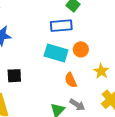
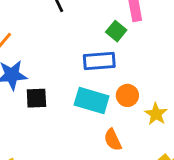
yellow star: (101, 71) -> (156, 114), moved
black square: (14, 76) -> (36, 98), moved

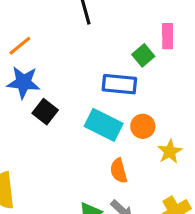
black square: (36, 98) -> (45, 112), turned 30

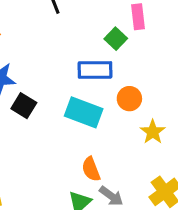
orange circle: (143, 126) -> (129, 99), moved
orange semicircle: (119, 171) -> (91, 169), moved

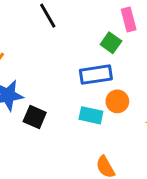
orange circle: (129, 99) -> (117, 101), moved
cyan rectangle: (84, 112) -> (91, 115), size x0.7

